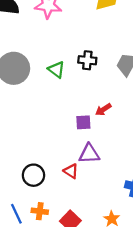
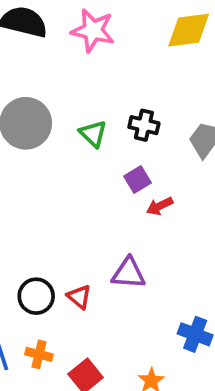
purple square: (83, 122) -> (137, 179), moved, turned -35
red triangle: (71, 171) -> (79, 297), moved

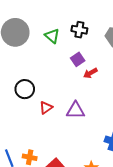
black circle: (36, 296) -> (25, 89), moved
red triangle: (79, 297) -> (46, 108), moved, turned 48

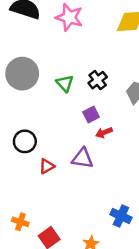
black cross: (79, 30) -> (98, 80), turned 35
purple triangle: (76, 110) -> (82, 158), moved

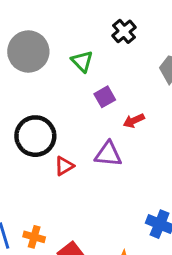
black cross: (98, 80) -> (124, 31), moved
purple square: (91, 115) -> (105, 97), moved
black circle: (25, 141) -> (35, 136), size x1.4

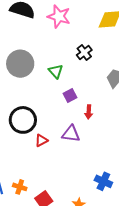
red arrow: (134, 121) -> (89, 112), turned -64

